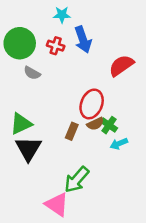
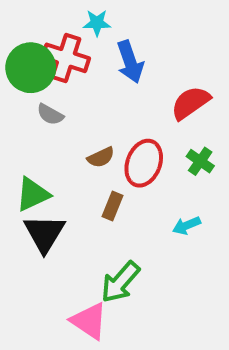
red cross: (56, 46) -> (66, 58), moved, size x1.6
brown semicircle: (95, 124) -> (101, 157), moved
green cross: (109, 125) -> (200, 161), moved

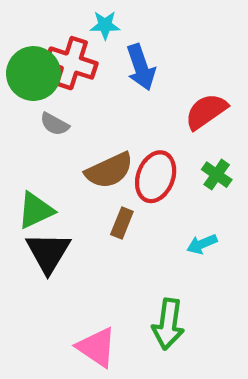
brown semicircle: (101, 157) -> (109, 170), size x1.6
green arrow: (120, 282) -> (168, 324), moved, turned -33

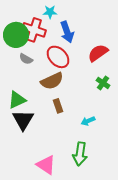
red ellipse: (156, 177) -> (58, 57), moved, turned -65
brown rectangle: (122, 223) -> (58, 106), turned -40
cyan arrow: (202, 244) -> (88, 121), moved

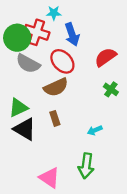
gray semicircle: (26, 59) -> (28, 64), size x1.6
brown rectangle: (58, 106) -> (55, 118), moved
black triangle: (23, 120) -> (25, 129), turned -30

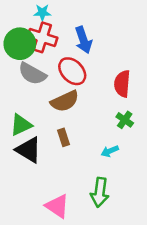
cyan star: (54, 13) -> (42, 12), moved
red semicircle: (105, 57) -> (122, 84), moved, turned -50
green cross: (111, 89) -> (125, 120), moved

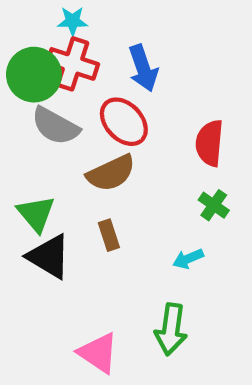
green triangle: (21, 125) -> (36, 214), turned -45

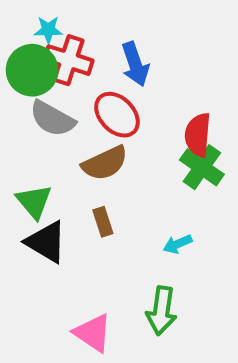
cyan star: (72, 21) -> (48, 30), moved
green cross: (214, 205) -> (202, 167), moved, size x1.5

